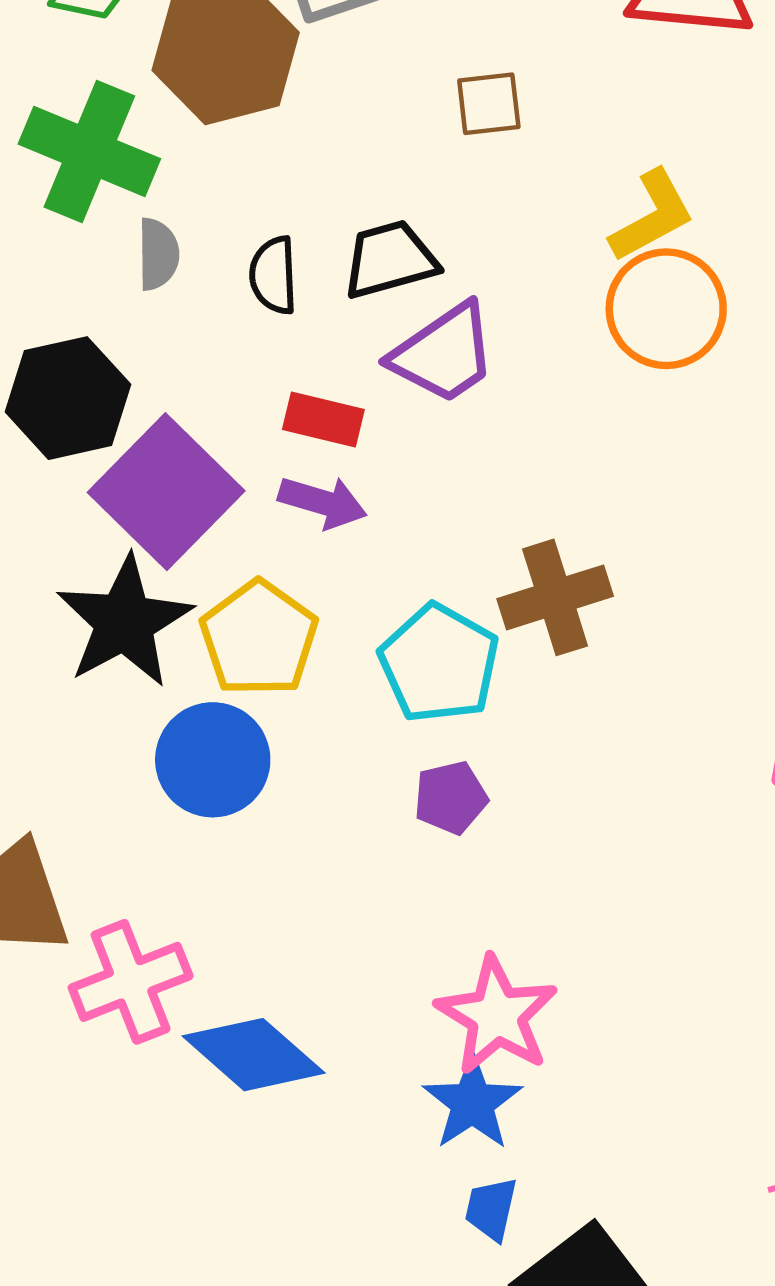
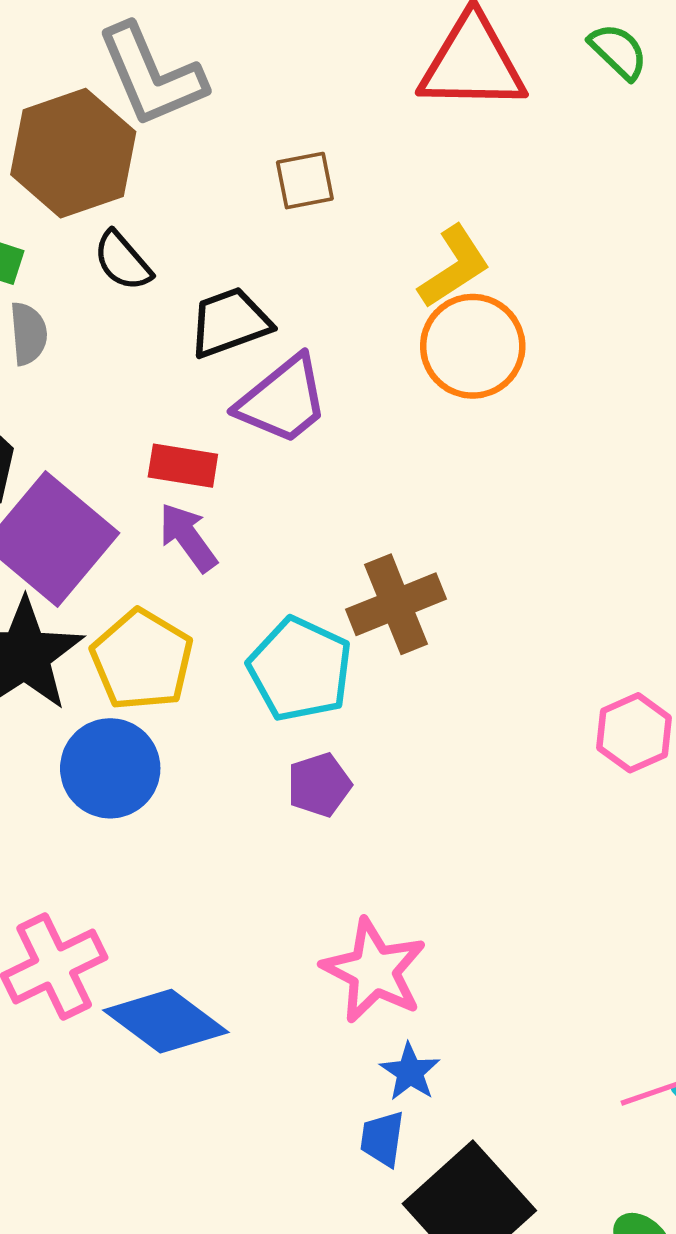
black semicircle: (273, 275) -> (123, 261), moved, turned -34
purple arrow: (323, 502) -> (188, 537), turned -138
blue star: (472, 1103) -> (410, 1072), moved, size x0.7

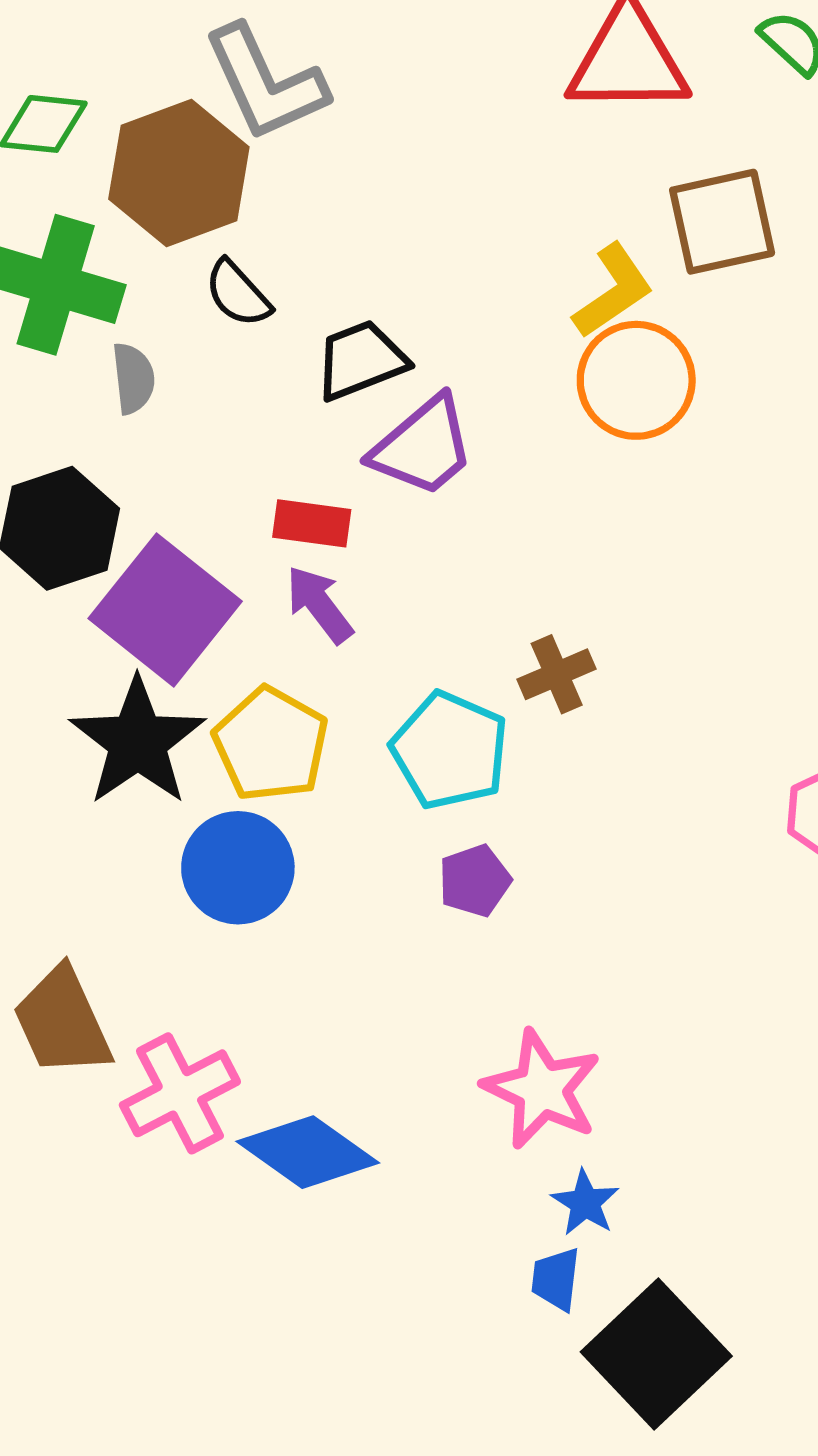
brown square: (305, 181) -> (722, 222), moved, size x1.6
brown cross: (396, 604) -> (557, 674), size x0.7

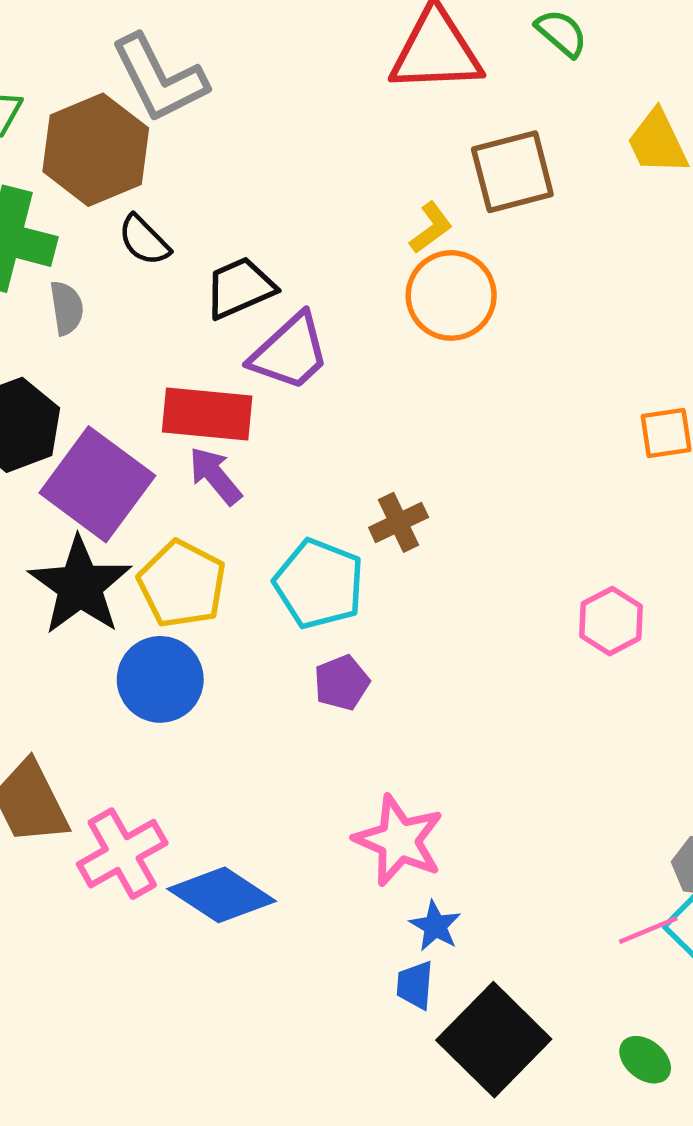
yellow L-shape: (613, 291) -> (431, 228), size x0.7
red rectangle: (312, 523) -> (207, 414), size x1.5

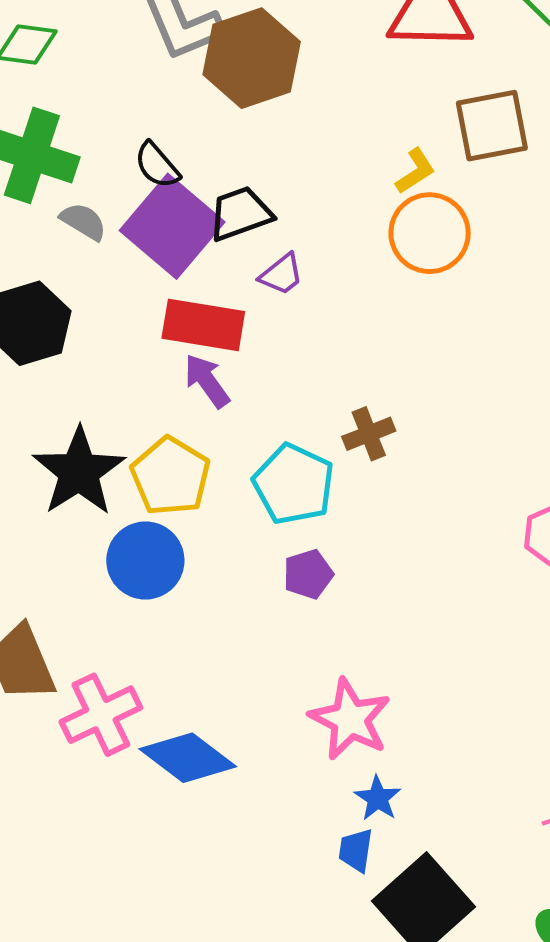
brown hexagon: (96, 150) -> (252, 58), moved
gray semicircle: (67, 308) -> (83, 221), turned -54
purple trapezoid: (290, 352) -> (281, 274), size x0.6
purple square: (97, 484) -> (172, 226), moved

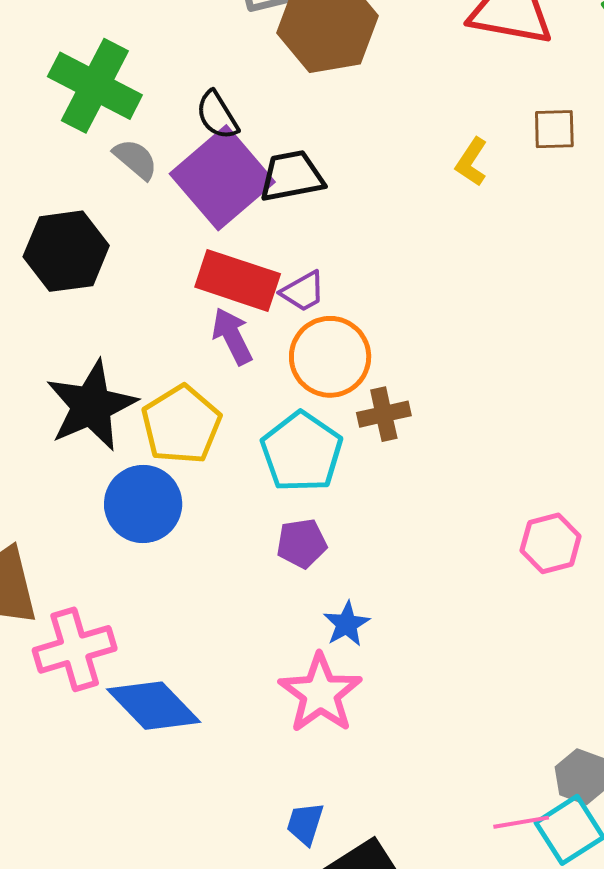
brown square: (492, 126) -> (554, 129), size x0.6
yellow L-shape: (415, 171) -> (472, 162), turned 147
orange circle: (430, 233) -> (330, 357), moved
purple trapezoid: (281, 274) -> (303, 291), moved
blue star: (378, 798) -> (347, 624), moved

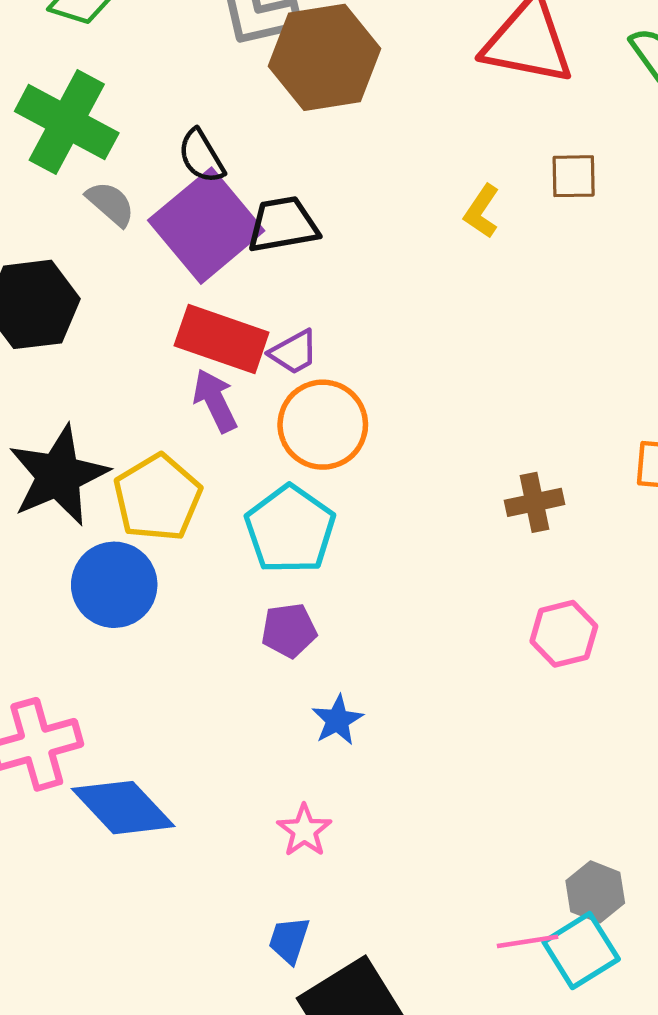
brown cross: (384, 414) -> (535, 502), moved
pink star: (320, 693) -> (304, 830), moved, size x0.6

